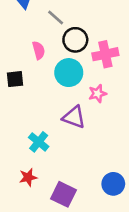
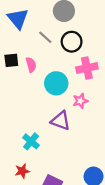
black circle: (75, 40) -> (72, 42), moved
black square: (15, 79) -> (11, 60), moved

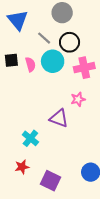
cyan circle: (56, 83) -> (53, 61), moved

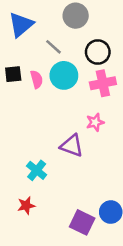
blue triangle: (18, 20) -> (21, 25), turned 30
black circle: (70, 42) -> (98, 52), moved
purple square: (50, 181) -> (82, 222), moved

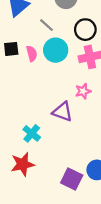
red star: (26, 206) -> (23, 164), size x1.5

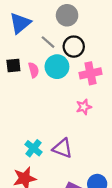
black circle: (85, 30) -> (74, 47), moved
purple triangle: (63, 112) -> (63, 148), moved

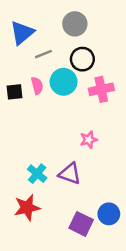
gray line: (48, 42) -> (43, 54), moved, turned -64
black square: (13, 66) -> (14, 92), moved
pink star: (84, 107) -> (89, 140), moved

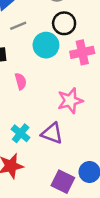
gray line: (43, 54) -> (18, 26), moved
pink semicircle: (37, 86) -> (21, 81), moved
pink star: (89, 140) -> (70, 101), size x1.5

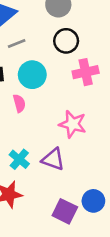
cyan circle: (46, 45) -> (32, 75), moved
pink star: (70, 101) -> (73, 124), turned 30

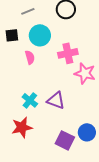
pink cross: (86, 72) -> (68, 53), moved
pink star: (73, 124) -> (85, 73), moved

